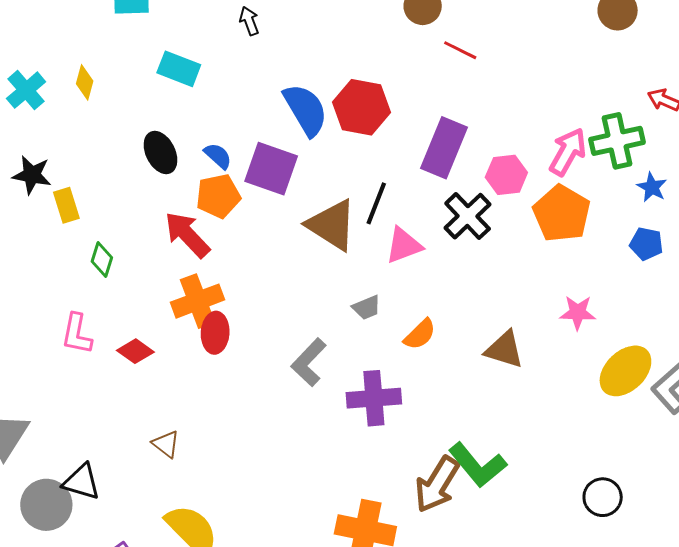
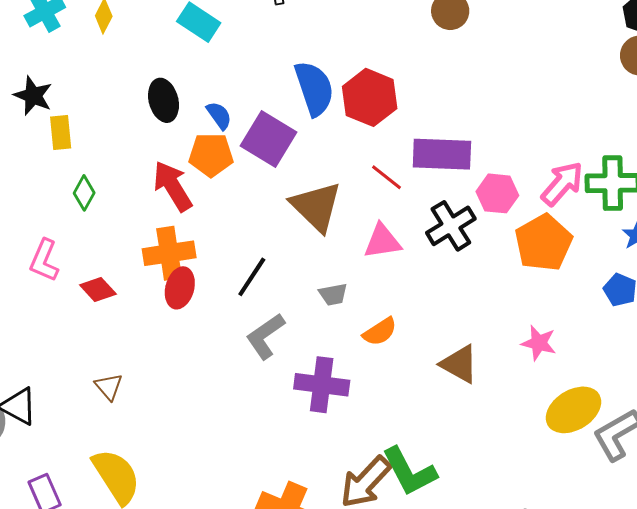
red line: (460, 50) -> (387, 177), moved
purple rectangle: (444, 148) -> (442, 154), turned 58
black line: (376, 203) -> (252, 277), moved

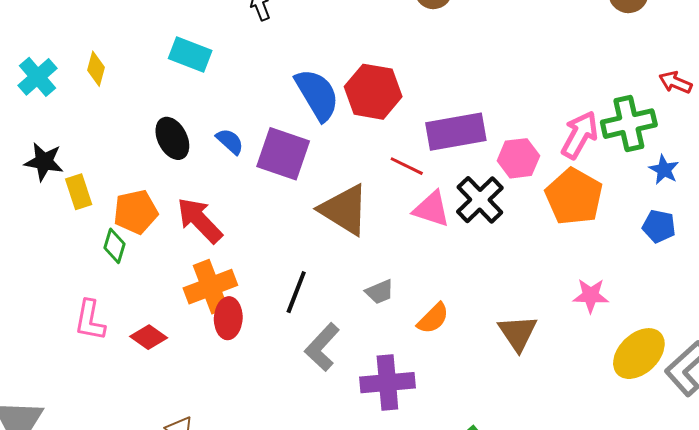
orange pentagon: (211, 155) -> (136, 212), moved
pink triangle: (382, 241) -> (432, 209), moved, turned 39
brown triangle: (459, 364) -> (518, 333), turned 39

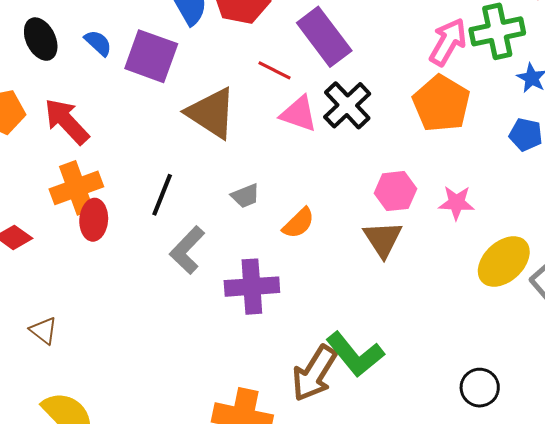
purple rectangle: (456, 132) -> (324, 37), turned 62
pink hexagon: (518, 158) -> (395, 191), moved

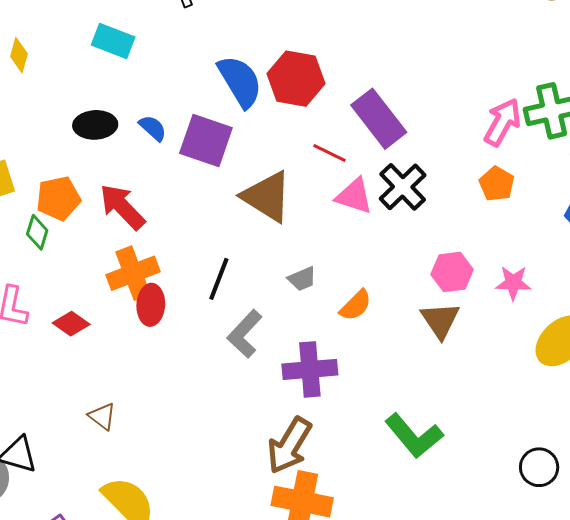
black ellipse: (41, 39) -> (95, 125), turned -66
orange pentagon: (441, 104) -> (497, 184), size x0.6
brown arrow: (314, 373) -> (289, 445), moved

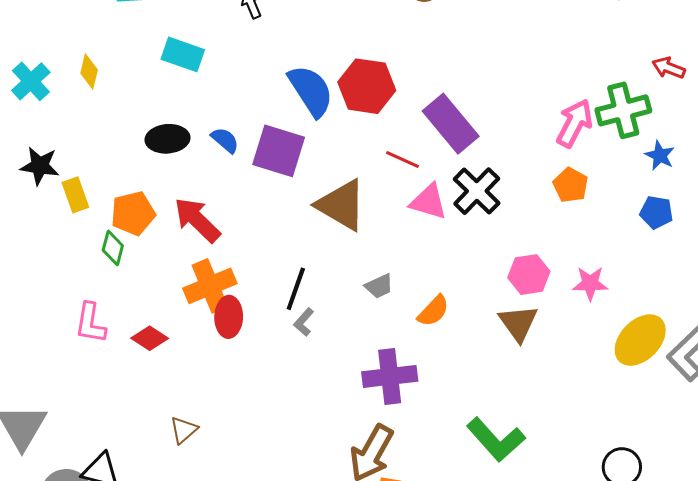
gray L-shape: (245, 334) -> (304, 322), moved, size x0.6
brown triangle: (102, 416) -> (184, 430), turned 44

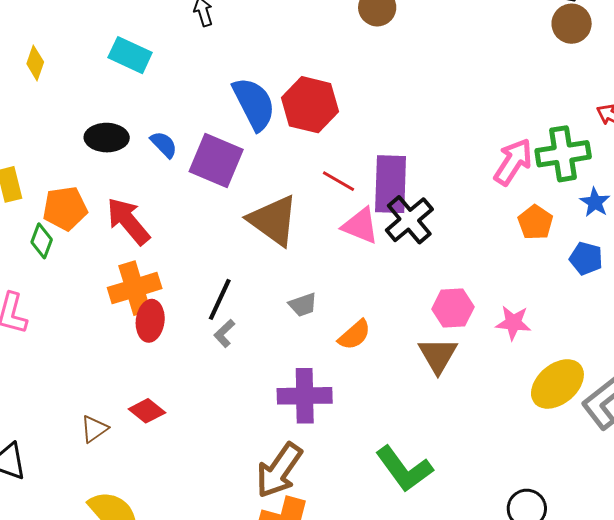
purple rectangle: (451, 124) -> (391, 184), moved, turned 36
orange pentagon: (571, 185) -> (535, 222), moved
red diamond: (150, 338) -> (147, 411), moved

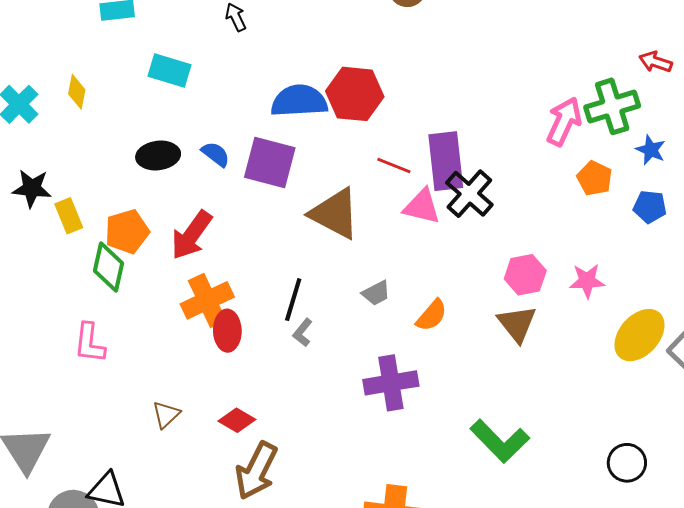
blue semicircle: (254, 104) -> (299, 101), turned -58
red arrow: (128, 221) -> (191, 235), turned -96
green diamond: (42, 241) -> (108, 267), size x1.4
brown triangle: (94, 429) -> (166, 415), moved
brown arrow: (279, 470) -> (256, 471), moved

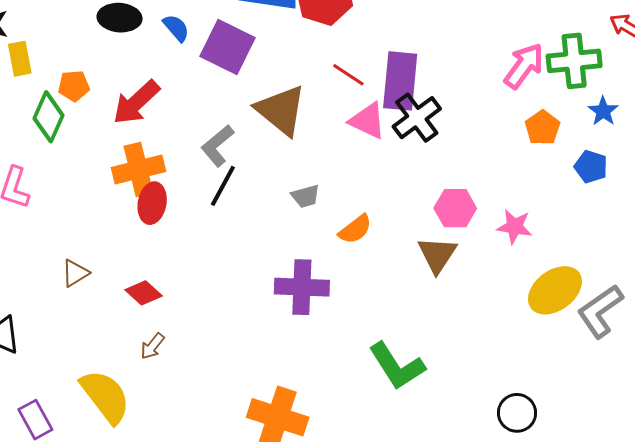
orange pentagon: (127, 232) -> (74, 86), size x0.7
gray L-shape: (303, 332) -> (217, 146), moved, size x1.5
brown arrow: (256, 471) -> (152, 346), size x0.5

